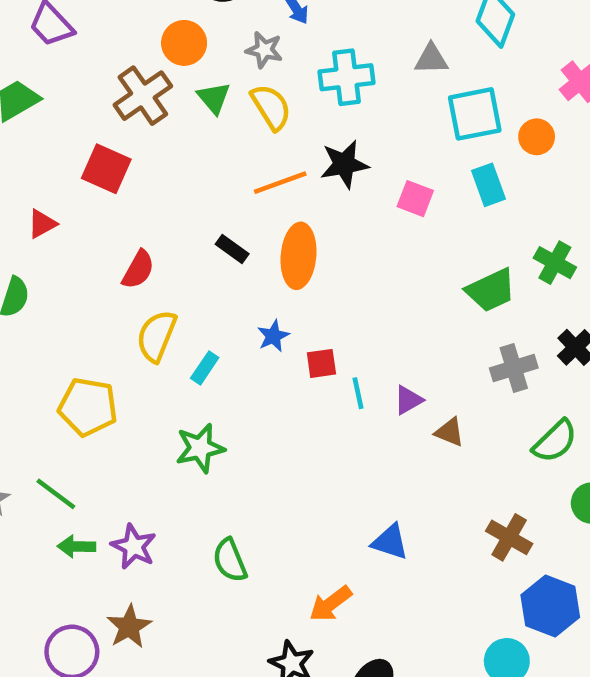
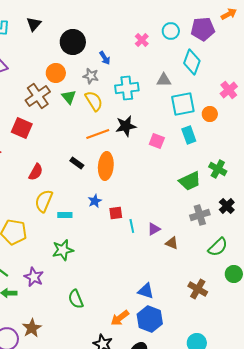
cyan rectangle: (205, 368) -> (65, 215), turned 56
purple star: (134, 547) -> (34, 277), moved
blue hexagon: (550, 606) -> (150, 319), moved

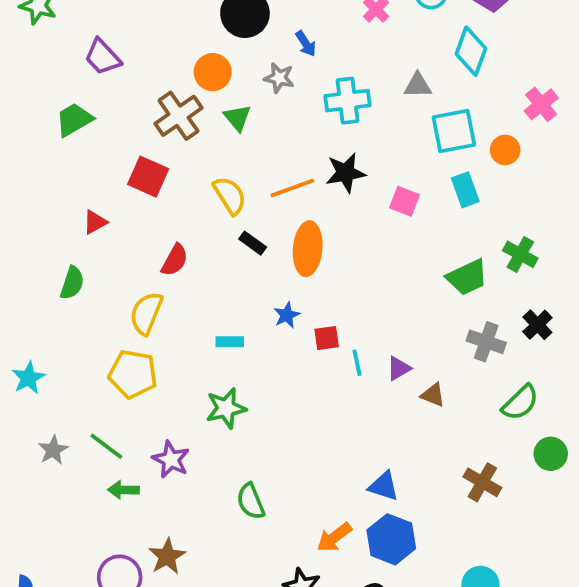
yellow semicircle: (94, 101) -> (230, 196), moved
yellow semicircle: (44, 201) -> (146, 313), moved
gray cross: (200, 215) -> (486, 342), turned 36

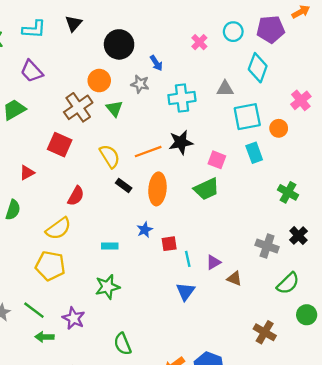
green trapezoid: (467, 277) -> (206, 189), moved
yellow semicircle: (146, 313) -> (58, 229), turned -148
blue triangle: (384, 486) -> (185, 291), moved, turned 48

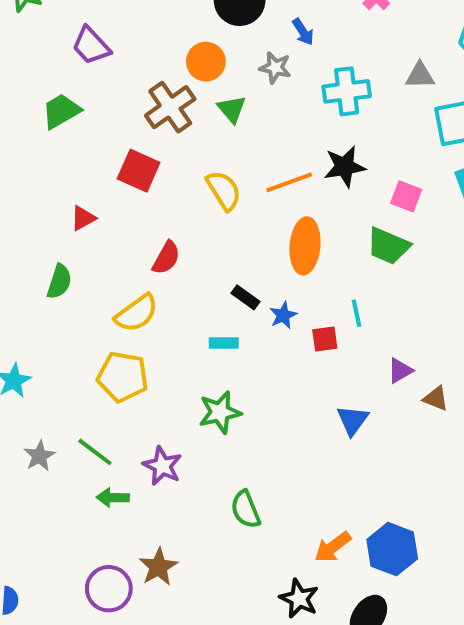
black rectangle: (124, 185) -> (246, 297), moved
green trapezoid: (206, 189) -> (388, 246), turned 48
cyan line: (188, 259) -> (357, 313), moved

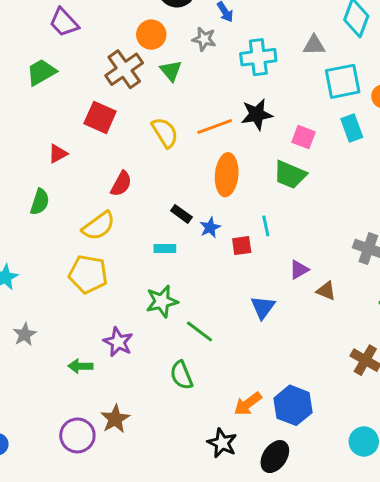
green line: (95, 452) -> (200, 331), moved

